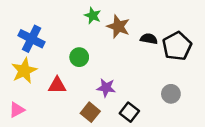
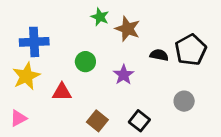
blue cross: (31, 39) -> (34, 42), turned -30
black semicircle: (149, 39) -> (159, 55), moved
purple star: (106, 88) -> (124, 75), moved, turned 30

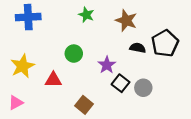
brown star: (128, 29) -> (126, 20), moved
blue cross: (34, 42) -> (28, 17), moved
gray circle: (184, 101) -> (143, 88), moved
black square: (139, 121) -> (121, 83), moved

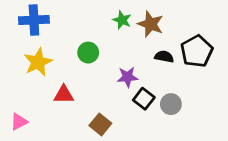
green star: (86, 15) -> (122, 20), moved
green circle: (74, 54) -> (88, 53), moved
purple star: (107, 65) -> (127, 77), turned 30
yellow star: (22, 66) -> (38, 62), moved

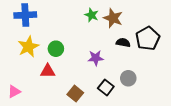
green circle: (88, 53) -> (56, 49), moved
black square: (144, 99) -> (106, 87), moved

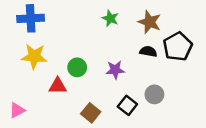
brown star: (113, 18) -> (150, 22), moved
yellow star: (28, 47) -> (34, 56), turned 30
green circle: (56, 49) -> (77, 67), moved

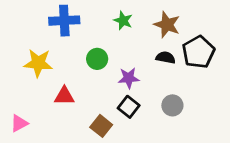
blue cross: (31, 18) -> (64, 21), moved
green circle: (77, 67) -> (97, 59), moved
black square: (127, 105) -> (129, 107), moved

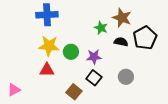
green star: (123, 21) -> (101, 28), moved
green circle: (97, 59) -> (71, 52), moved
yellow star: (38, 63) -> (49, 46), moved

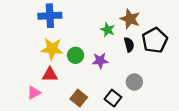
black semicircle: (121, 42) -> (129, 45), turned 64
black square: (94, 78) -> (113, 98), moved
pink triangle: (14, 90) -> (34, 93), moved

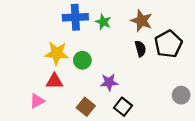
blue cross: (50, 16) -> (75, 17), moved
green star: (108, 30) -> (103, 22), moved
purple star: (100, 61) -> (109, 82), moved
gray circle: (134, 82) -> (181, 95), moved

